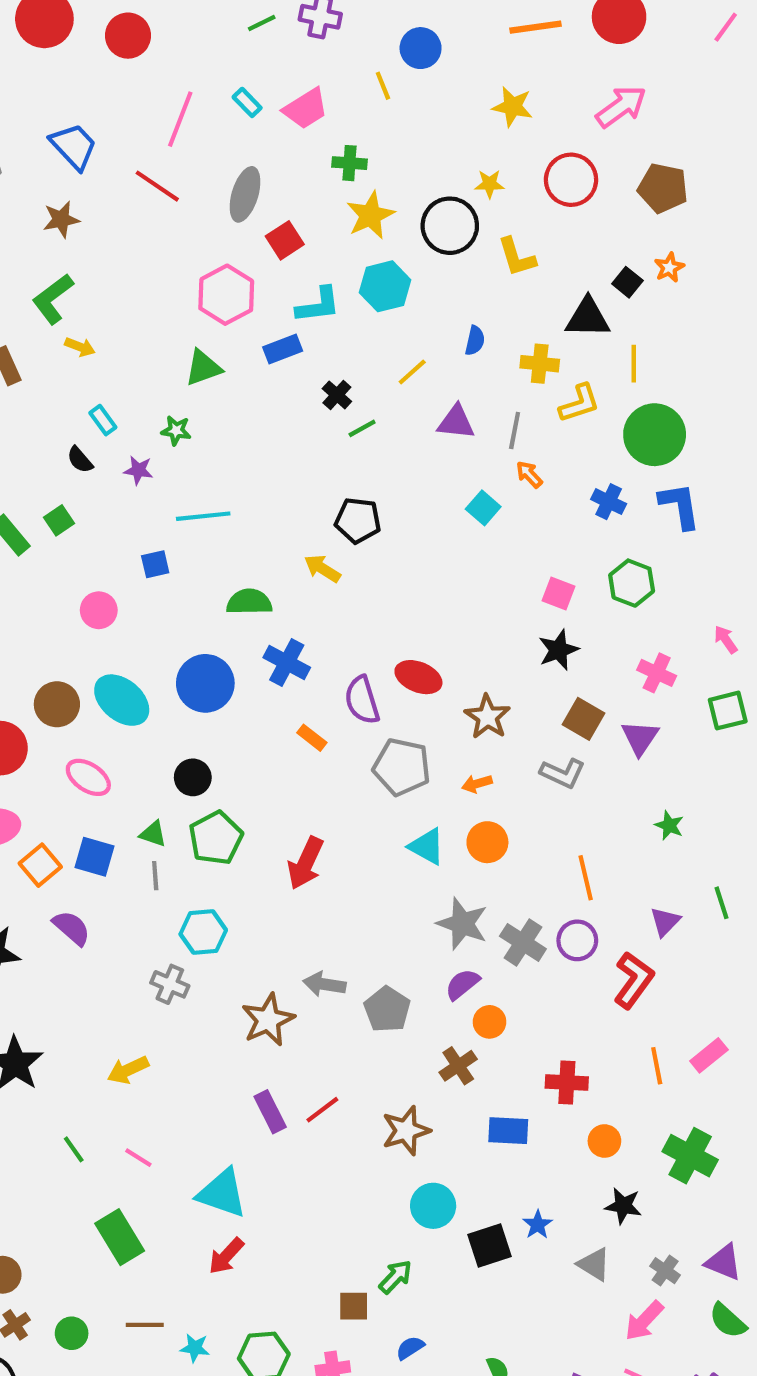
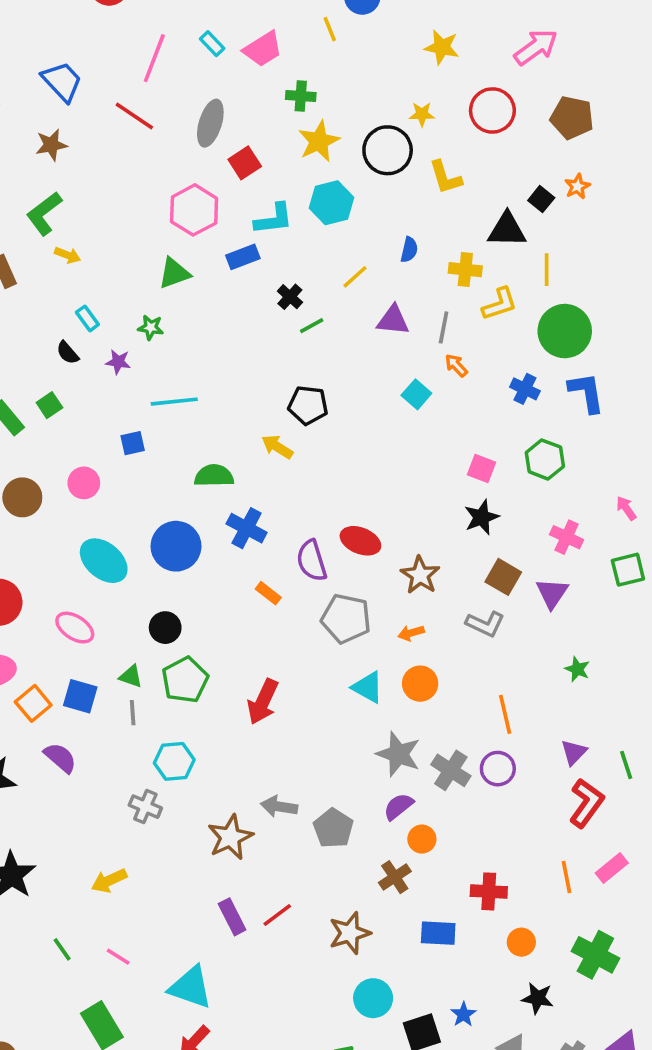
brown circle: (57, 704) -> (22, 497), moved
green line: (721, 903) -> (626, 765), moved
red L-shape: (634, 980) -> (586, 803), moved

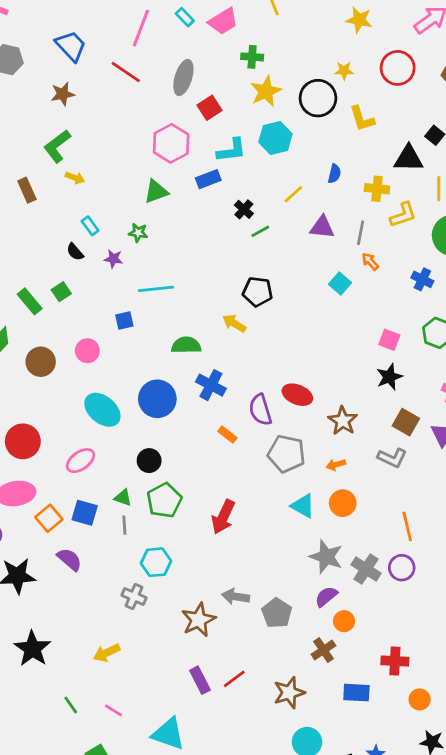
pink ellipse: (75, 628) -> (80, 461), turned -68

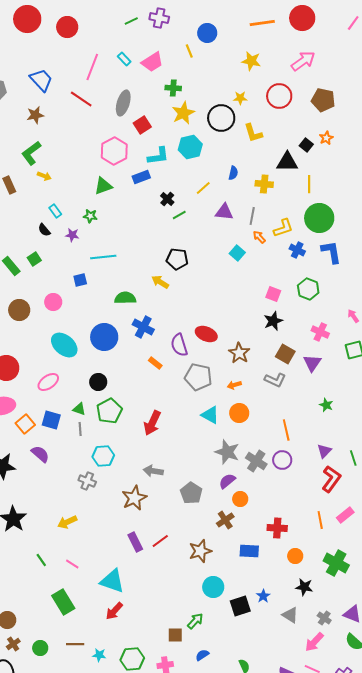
yellow L-shape: (403, 215) -> (283, 228), moved
gray arrow: (236, 596) -> (153, 471), moved

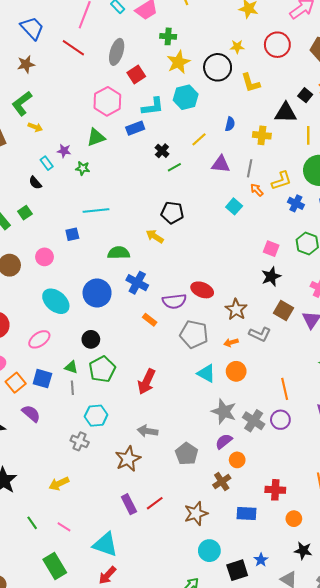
purple star: (72, 235) -> (64, 151), moved
purple semicircle: (179, 345) -> (174, 301), turned -80
gray L-shape: (275, 380) -> (260, 334), moved

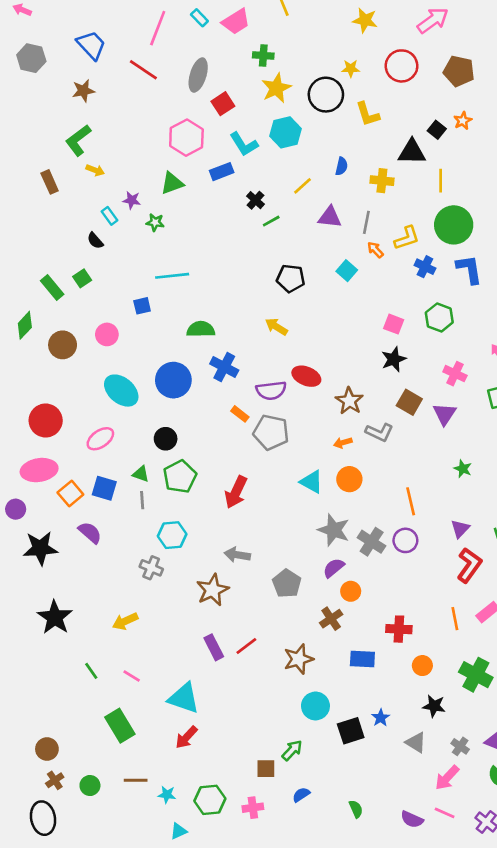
cyan L-shape: (153, 106) -> (244, 144), turned 65
black pentagon: (172, 213) -> (291, 278), moved
yellow arrow: (155, 236) -> (276, 327), moved
gray pentagon: (194, 334) -> (271, 432), moved

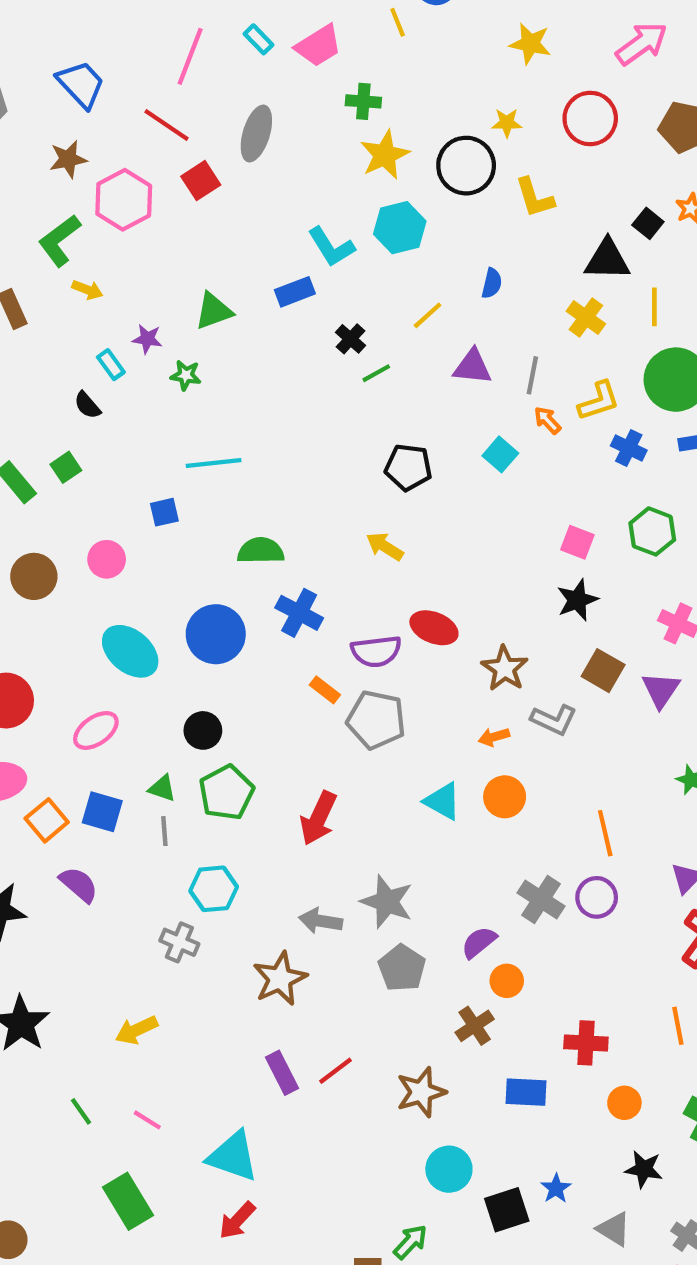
red square: (223, 104) -> (201, 181), moved
pink hexagon: (186, 138) -> (124, 200), moved
yellow cross: (382, 181) -> (586, 318), moved, turned 30
gray star: (334, 530) -> (387, 902), moved

